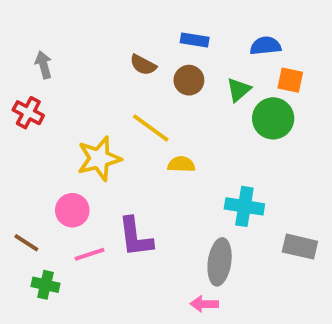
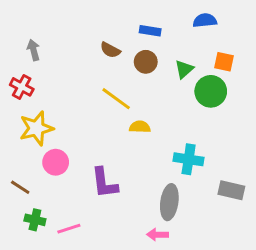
blue semicircle: (265, 46) -> (205, 20), moved
yellow star: (99, 159) -> (36, 128), moved
pink line: (89, 254) -> (69, 229), moved

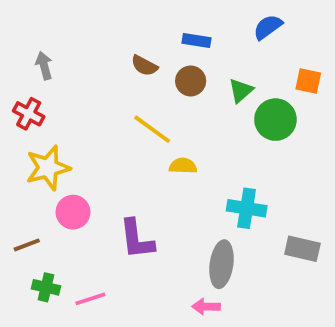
blue semicircle: (205, 20) -> (268, 27), turned -30
orange square: (224, 62) -> (308, 81), moved
brown line: (20, 187) -> (27, 245), turned -54

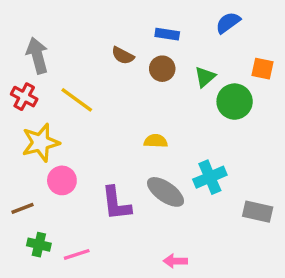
gray arrow: (44, 66) -> (37, 56), size x1.5
yellow line: (152, 129) -> (77, 100), moved
cyan cross: (247, 208) -> (210, 177), turned -32
gray ellipse: (221, 264) -> (166, 192), moved, turned -63

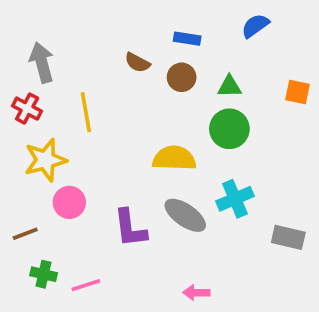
orange square: (263, 69) -> (298, 92), moved
green triangle: (205, 77) -> (229, 86), turned 40
yellow line: (77, 100) -> (86, 112), turned 44
green circle: (235, 102) -> (229, 129), moved
yellow semicircle: (156, 141) -> (174, 158), size x1.6

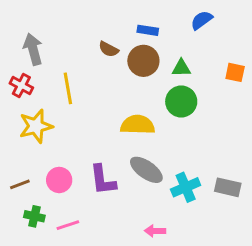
brown circle: (182, 77) -> (143, 61), size x1.4
cyan cross: (235, 199) -> (186, 187), moved
pink circle: (69, 202) -> (59, 180), moved

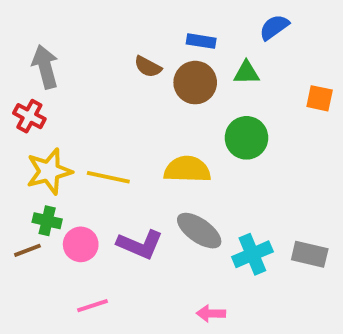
green triangle: (181, 68) -> (247, 73), moved
yellow line: (68, 88) -> (108, 177), moved, turned -68
purple L-shape: (103, 180) -> (140, 244), turned -60
green cross: (34, 216) -> (47, 221), moved

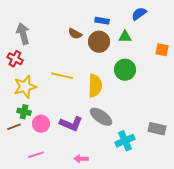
yellow semicircle: (187, 169) -> (95, 86), turned 90
yellow line: (108, 177) -> (62, 76), moved
cyan cross: (252, 254) -> (125, 141), moved
pink line: (93, 306) -> (36, 155), moved
pink arrow: (211, 313) -> (81, 159), moved

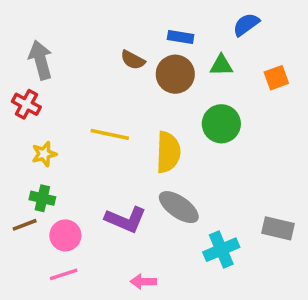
orange square: (162, 50) -> (276, 78), moved, turned -32
yellow star: (25, 87) -> (44, 154), size x0.6
pink circle: (41, 124) -> (65, 235), moved

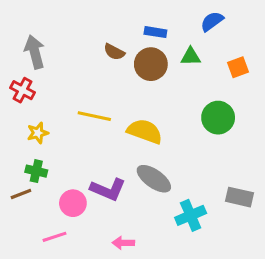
green circle: (221, 124) -> (218, 118), moved
yellow semicircle: (168, 152) -> (145, 131), turned -72
pink circle: (65, 235) -> (73, 203), moved

